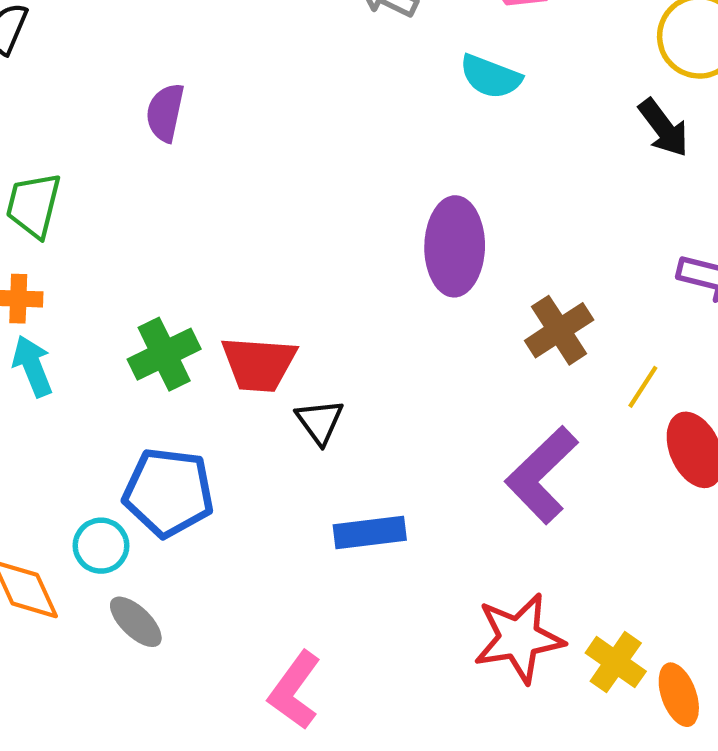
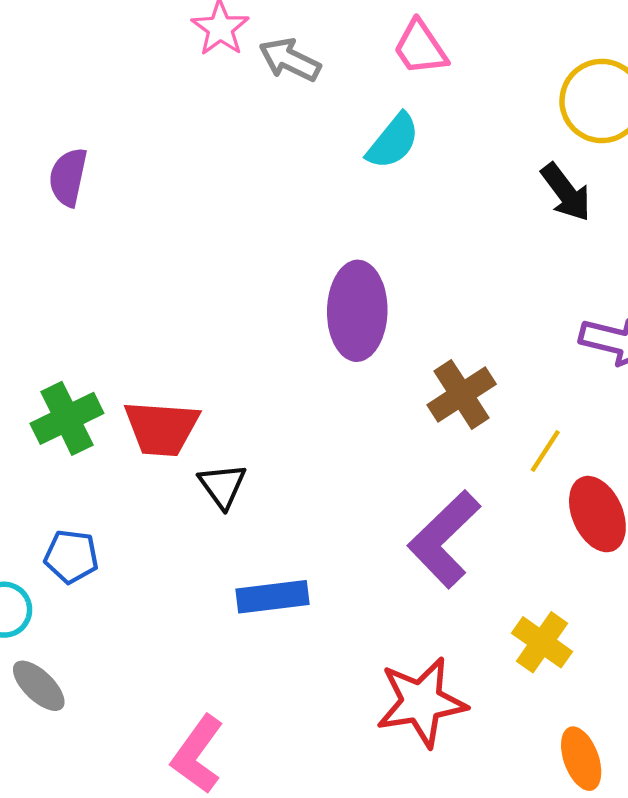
cyan semicircle: (491, 77) -> (393, 141), turned -72
blue pentagon: (168, 492) -> (71, 556), size x0.6
yellow cross: (616, 662) -> (542, 642), moved

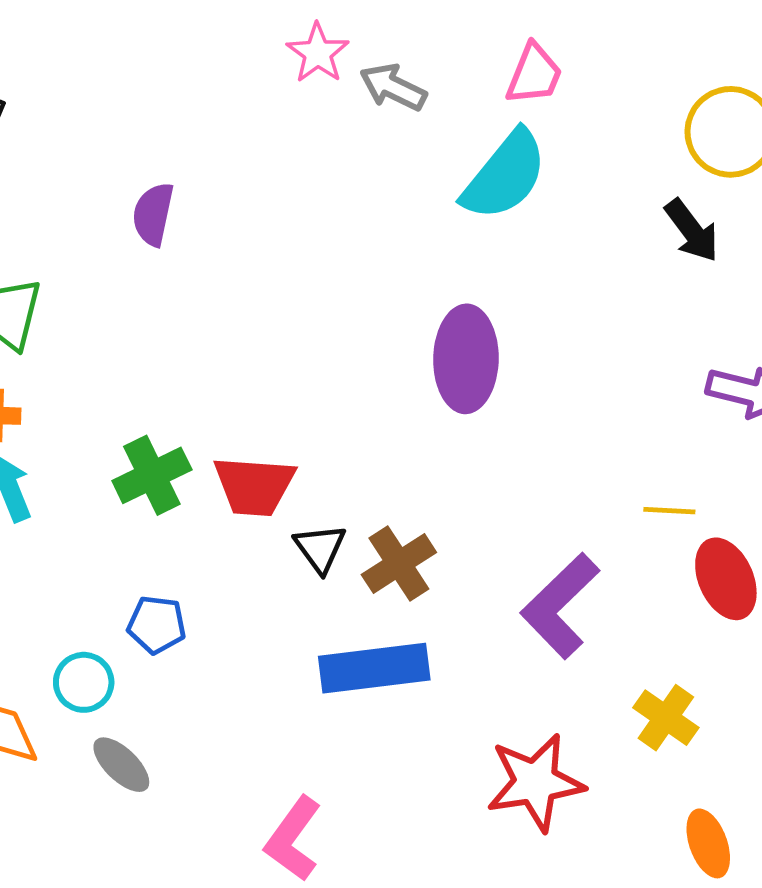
pink trapezoid: (420, 48) -> (534, 74), turned -124
cyan semicircle: (393, 141) -> (505, 175), size x1.5
brown cross: (462, 394) -> (399, 564), moved
yellow line: (545, 451) -> (669, 511), turned 60
blue rectangle: (272, 597) -> (374, 668), size x1.4

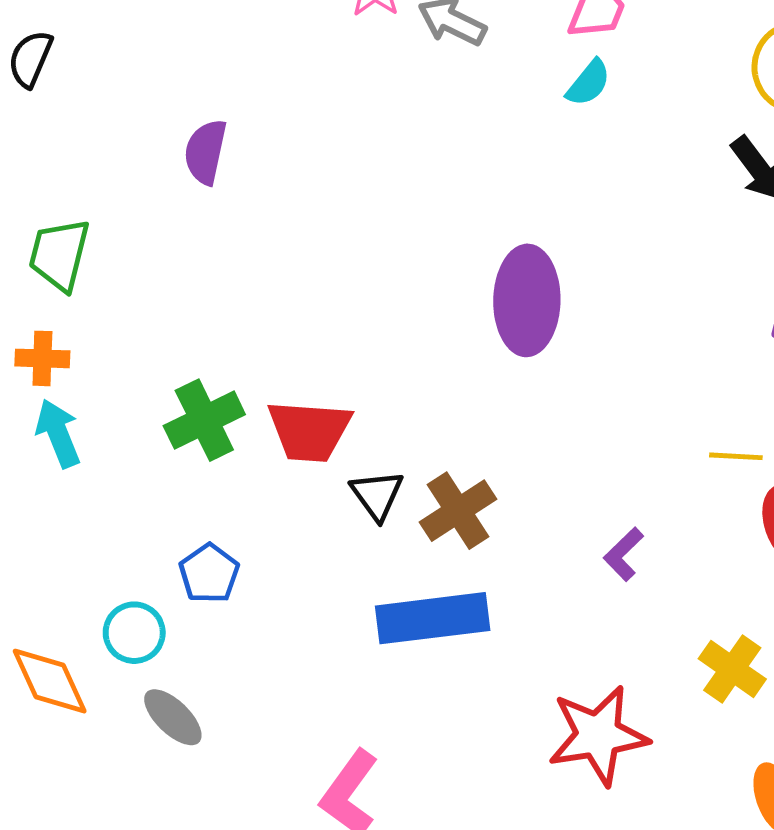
cyan semicircle: (505, 175) -> (588, 83), moved, size x0.5
purple L-shape: (560, 606) -> (624, 554), size x0.5
blue pentagon: (157, 625) -> (209, 573), turned 30

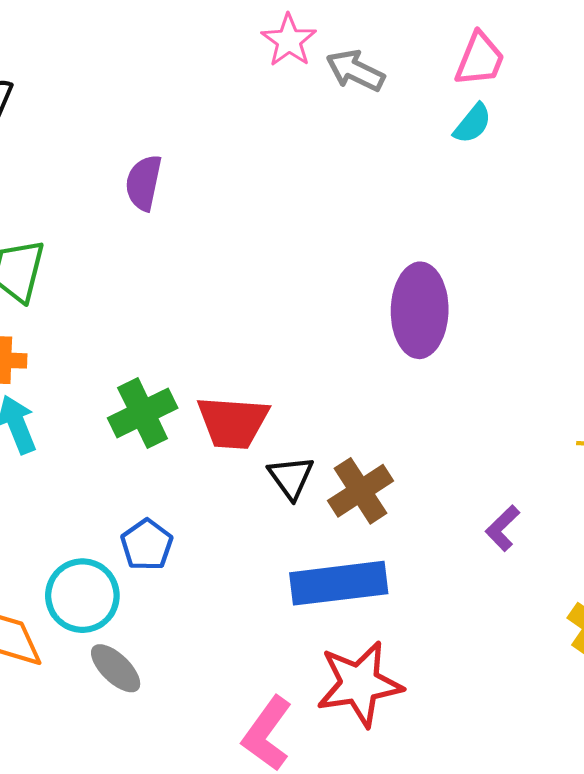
cyan circle: (134, 633) -> (82, 596), size x1.4
red star: (598, 735) -> (359, 684), moved

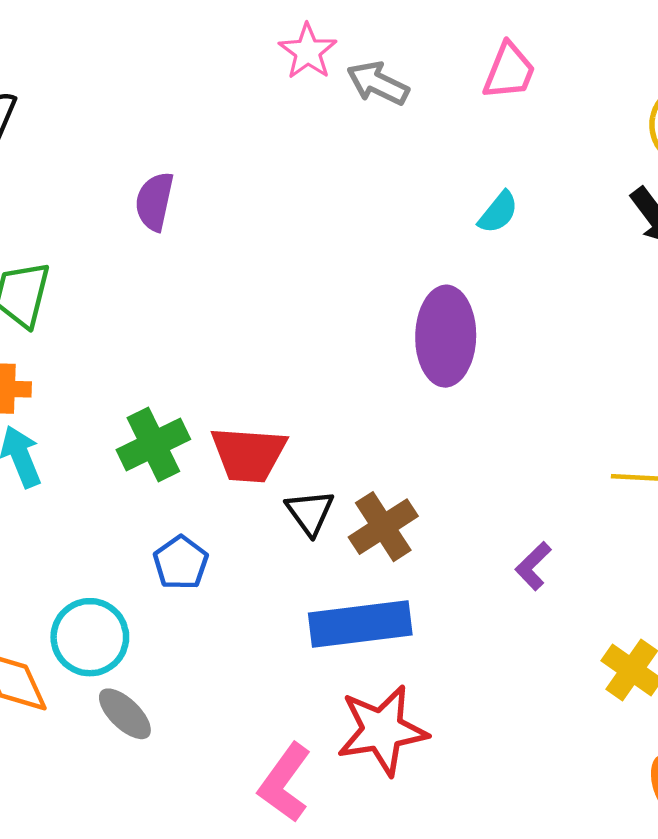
cyan semicircle: (473, 124) -> (498, 212), moved
blue pentagon: (147, 545) -> (181, 563), moved

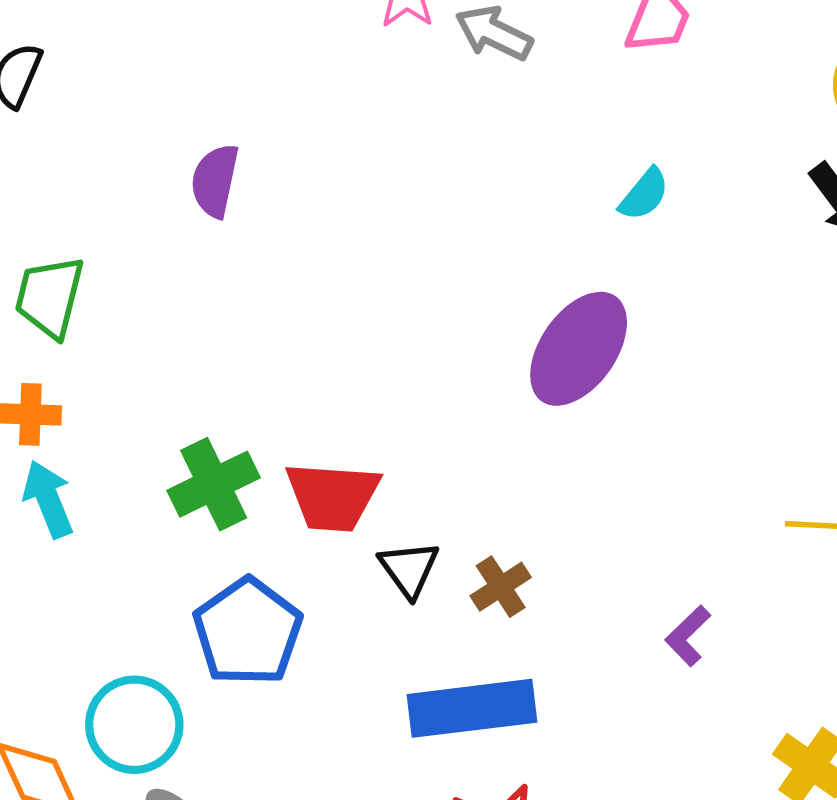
purple ellipse: (446, 336) -> (579, 349), turned 34
brown cross: (383, 527) -> (501, 587), size x0.7
blue pentagon: (181, 563) -> (248, 632), size x1.6

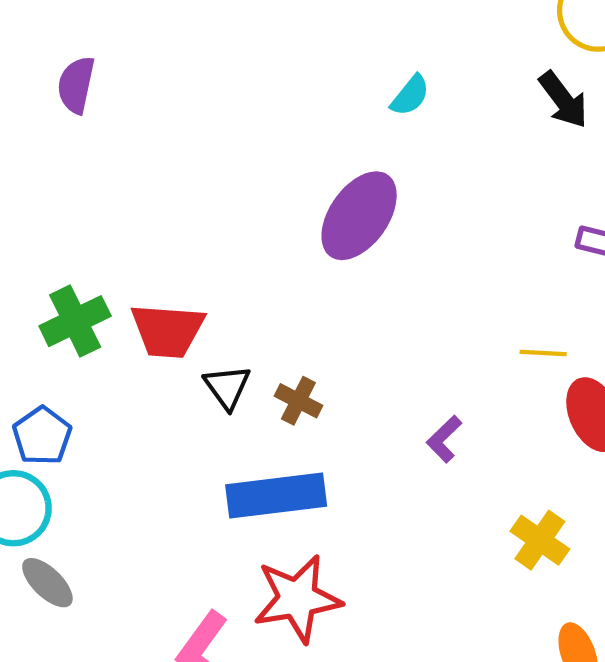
brown cross: (501, 587) -> (298, 401), turned -30
blue pentagon: (248, 632) -> (42, 436), moved, size x0.7

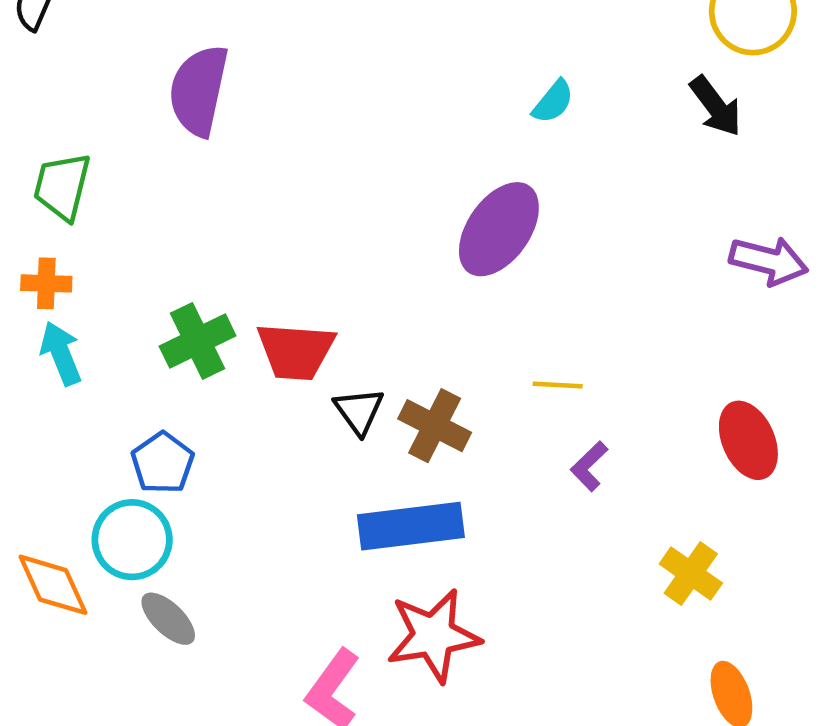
purple semicircle: (76, 85) -> (199, 90), size x1.5
yellow line: (543, 353) -> (558, 385), moved
brown cross: (298, 401) -> (435, 426), size x1.4

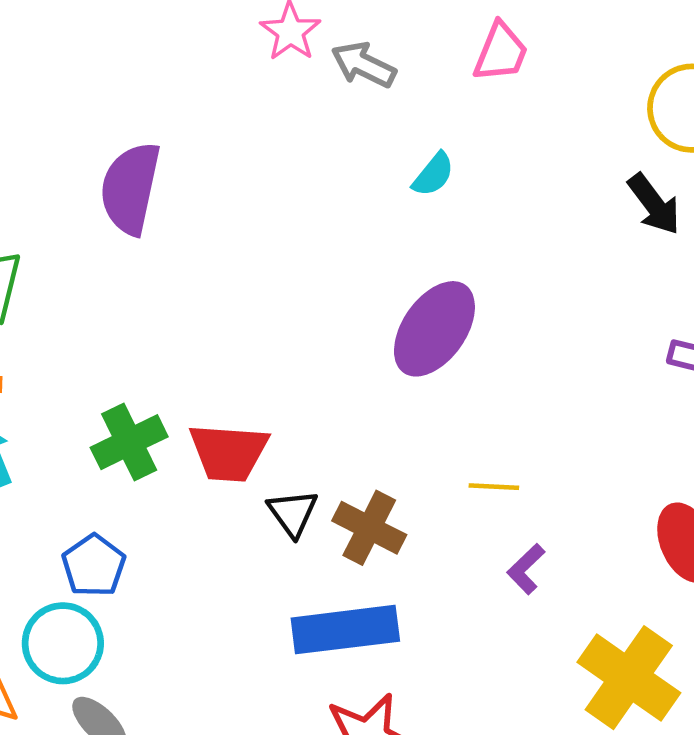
cyan semicircle: (553, 102) -> (433, 174), moved
yellow cross: (691, 574) -> (629, 678), size x1.6

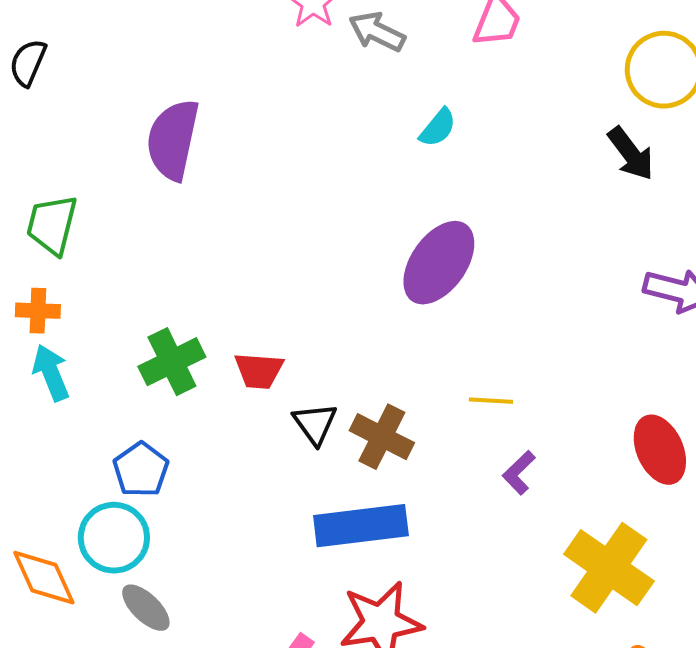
red trapezoid: (229, 452) -> (259, 371), size x0.7

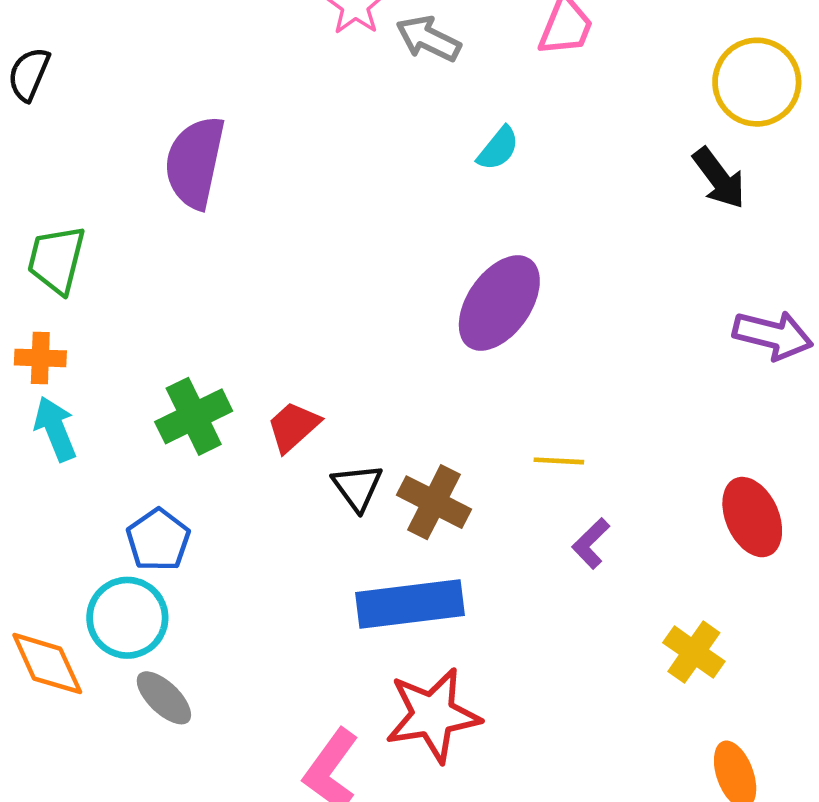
red trapezoid: (259, 371) -> (293, 427), turned 134
yellow cross: (609, 568) -> (694, 652), size x0.6

